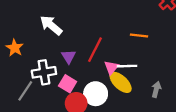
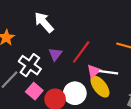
white cross: (44, 72) -> (30, 65), turned 35
pink square: (68, 84) -> (34, 91), moved

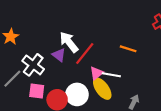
white arrow: (44, 22) -> (69, 42), moved
purple triangle: (55, 54) -> (59, 55), turned -32
pink square: (34, 91) -> (37, 91), turned -35

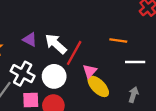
purple triangle: (59, 55) -> (30, 40), moved
white line: (111, 75) -> (135, 62), moved
white circle: (77, 94) -> (54, 76), moved

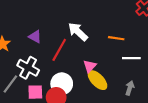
white arrow: (56, 44) -> (78, 32), moved
red line: (74, 53) -> (59, 50), moved
white circle: (54, 76) -> (62, 84), moved

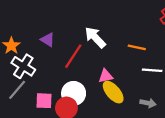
pink triangle: (90, 66) -> (106, 76), turned 32
white cross: (28, 68) -> (23, 66), moved
gray arrow: (130, 88) -> (148, 103), turned 80

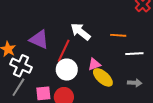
purple triangle: (48, 40) -> (39, 39), size x1.5
white circle: (74, 93) -> (67, 70), moved

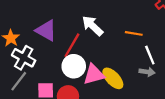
white line: (134, 54) -> (150, 55), turned 66
pink triangle: (94, 64) -> (94, 74), moved, size x1.5
gray arrow: (135, 83) -> (147, 72), moved

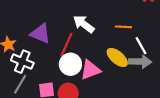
gray arrow: (147, 72) -> (140, 62), size x1.5
yellow ellipse: (113, 78) -> (117, 57), moved

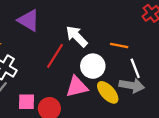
purple triangle: (41, 33) -> (29, 20), moved
yellow ellipse: (117, 57) -> (108, 92), moved
white circle: (70, 64) -> (93, 66), moved

